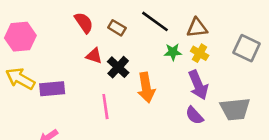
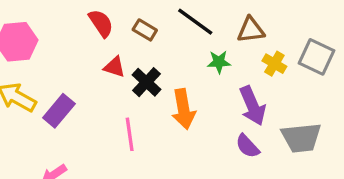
yellow cross: (200, 53) -> (274, 64), moved
purple rectangle: (52, 89) -> (59, 111), turned -45

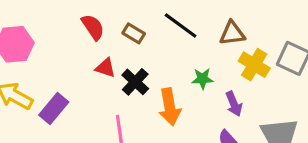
green star: (219, 62) -> (203, 79), moved
yellow cross: (274, 64) -> (254, 65), size x1.4
purple arrow: (253, 106) -> (234, 104), size x0.7

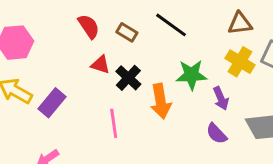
brown triangle: (232, 33) -> (240, 23), moved
green star: (203, 79) -> (191, 75), size x1.5

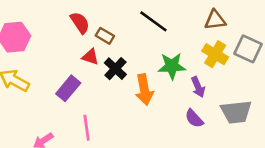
brown rectangle: (127, 32) -> (105, 36), moved
purple rectangle: (52, 103) -> (68, 88), moved
pink line: (114, 123) -> (87, 128), moved

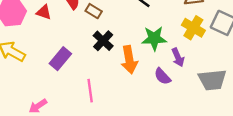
red triangle: (90, 57) -> (44, 12), moved
purple semicircle: (194, 118) -> (162, 76), moved
pink line: (87, 128) -> (90, 91), moved

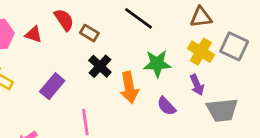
purple arrow: (178, 57) -> (197, 85), moved

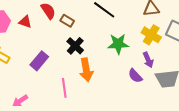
orange arrow: (129, 88) -> (86, 70), moved
purple semicircle: (166, 106) -> (135, 76), moved

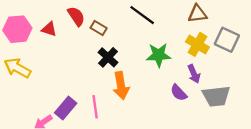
purple rectangle: (39, 61) -> (66, 108), moved

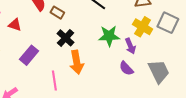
red triangle: (49, 29) -> (15, 25), moved
purple arrow: (194, 74) -> (130, 46), moved
gray trapezoid: (216, 96) -> (159, 71), turned -110
purple rectangle: (66, 108) -> (29, 55), moved

